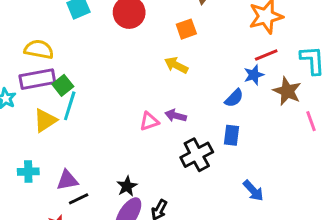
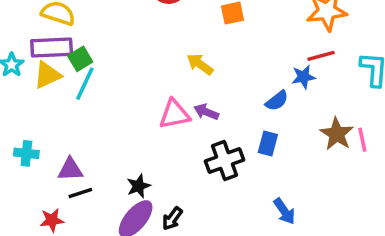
yellow arrow: (176, 65) -> (200, 64), moved
brown star: (287, 91) -> (337, 134), moved
yellow triangle: (45, 120) -> (47, 75), moved
pink triangle: (149, 121) -> (175, 114), size x1.4

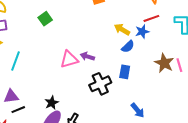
green square: (80, 59) -> (45, 19), moved
yellow arrow: (200, 64) -> (122, 29), moved
cyan line: (85, 84) -> (15, 61), moved

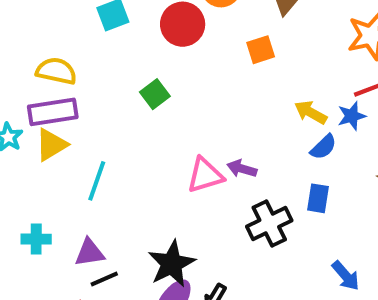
black star: (52, 103) -> (172, 264), size x1.6

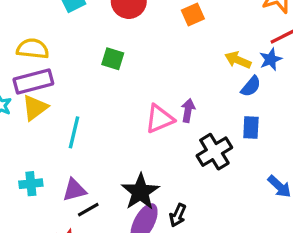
green square: (155, 94) -> (113, 59), turned -30
purple arrow: (242, 169) -> (188, 110), turned 90

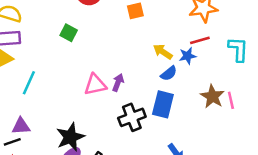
blue rectangle: (251, 127) -> (163, 104), size x1.5
black line: (88, 210) -> (12, 142), moved

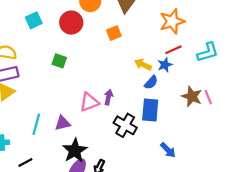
cyan L-shape: (238, 49) -> (208, 52), turned 80
cyan line: (29, 83) -> (36, 124), moved
black cross: (132, 117) -> (125, 125), turned -30
purple triangle: (21, 126) -> (62, 123), moved

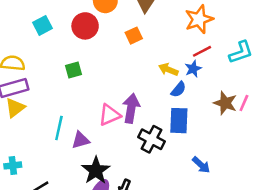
green square: (59, 61) -> (74, 70), turned -32
purple arrow: (108, 97) -> (131, 108), size x1.6
pink line: (208, 97) -> (244, 103), turned 48
cyan line: (36, 124) -> (59, 128), moved

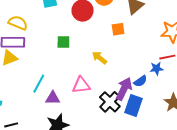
yellow arrow: (168, 70) -> (99, 58), moved
purple arrow: (131, 108) -> (124, 89), moved
black cross: (152, 139) -> (110, 102), moved

